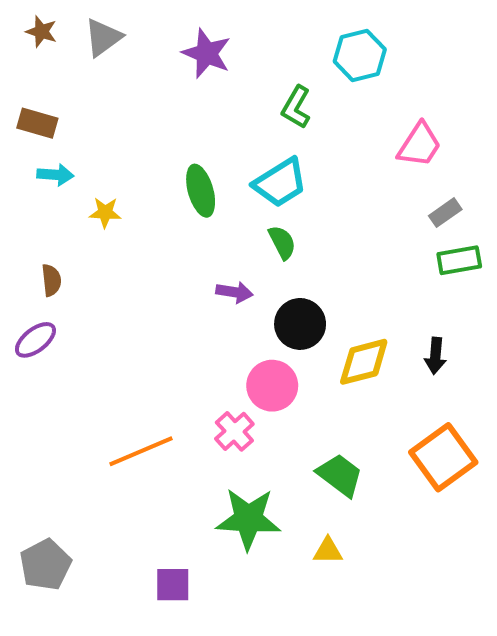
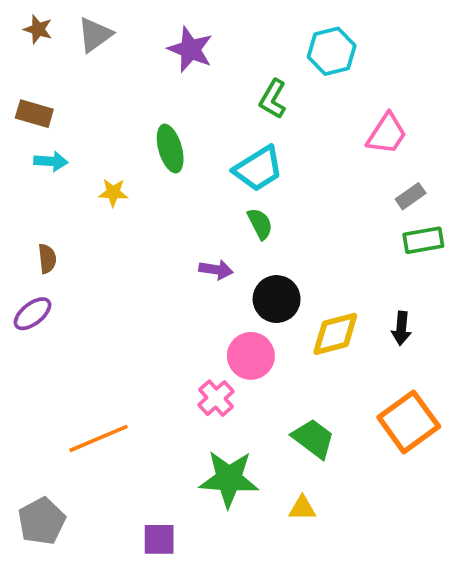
green ellipse: (201, 191) -> (170, 149), moved
yellow star: (105, 213) -> (113, 193), moved
orange line: (141, 451) -> (99, 438), moved

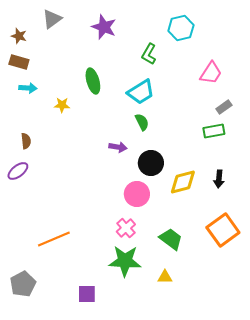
brown star: (38, 29) -> (19, 36), moved
green rectangle: (423, 240) -> (214, 131), moved
pink cross: (216, 398) -> (126, 228), moved

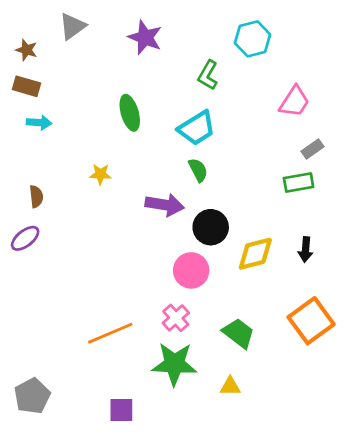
yellow star: (62, 105) -> (100, 174), moved
purple arrow: (118, 147) -> (165, 205), size x1.5
orange line: (54, 239) -> (110, 333), moved

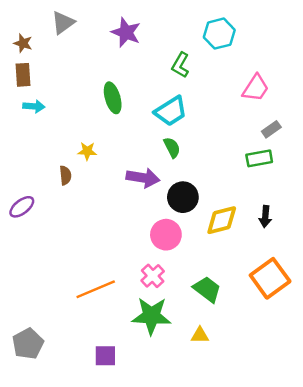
brown rectangle: (27, 86) -> (23, 75), turned 70
brown semicircle: (36, 196) -> (65, 175), moved

